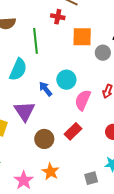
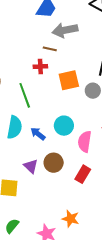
blue arrow: (46, 89) -> (38, 134), moved
purple triangle: (25, 111) -> (31, 166), size x0.7
brown circle: (44, 139) -> (54, 163), moved

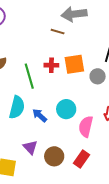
red cross: (40, 67) -> (51, 65), moved
brown circle: (54, 163) -> (54, 156), moved

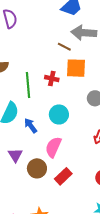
orange square: (74, 64) -> (76, 68), moved
cyan circle: (66, 109) -> (59, 114), moved
pink semicircle: (86, 127) -> (53, 147), moved

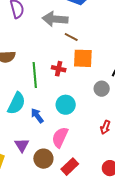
gray arrow: (84, 33) -> (55, 19), moved

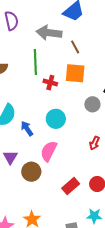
brown line: (71, 37) -> (75, 47), moved, turned 32
green line: (35, 75) -> (35, 62), moved
red rectangle: (70, 167) -> (71, 186), moved

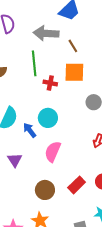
cyan circle: (56, 119) -> (48, 118), moved
brown circle: (31, 172) -> (45, 190), moved

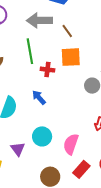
cyan circle: (48, 118) -> (42, 136), moved
blue arrow: (30, 130) -> (39, 97), moved
pink semicircle: (53, 152) -> (71, 144), moved

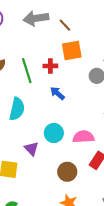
green line: (30, 51) -> (27, 71), moved
blue arrow: (39, 97) -> (57, 93), moved
pink semicircle: (71, 144) -> (83, 137), turned 75

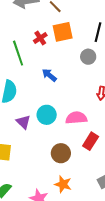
red cross: (50, 66) -> (40, 38), moved, turned -32
purple triangle: (31, 149) -> (23, 122), moved

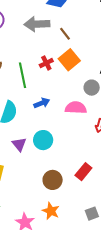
orange square: (63, 32) -> (69, 60), turned -35
blue arrow: (49, 75) -> (42, 103), moved, turned 112
pink semicircle: (76, 118) -> (76, 108), moved

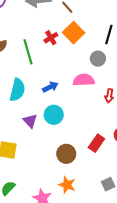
blue arrow: (42, 103) -> (50, 87), moved

